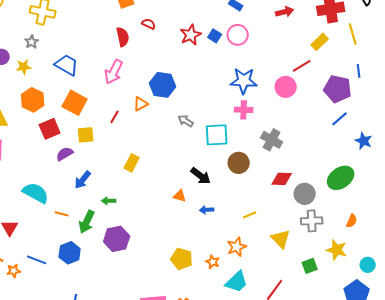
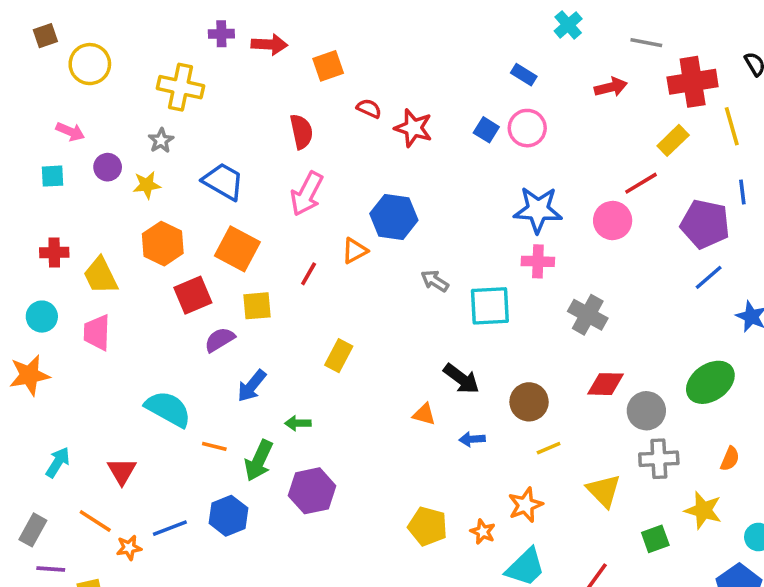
red star: (191, 35) -> (413, 128), moved, turned -30
red semicircle: (123, 37) -> (301, 132), moved
brown circle: (239, 163) -> (529, 402), moved
blue line: (37, 260) -> (170, 528), turned -42

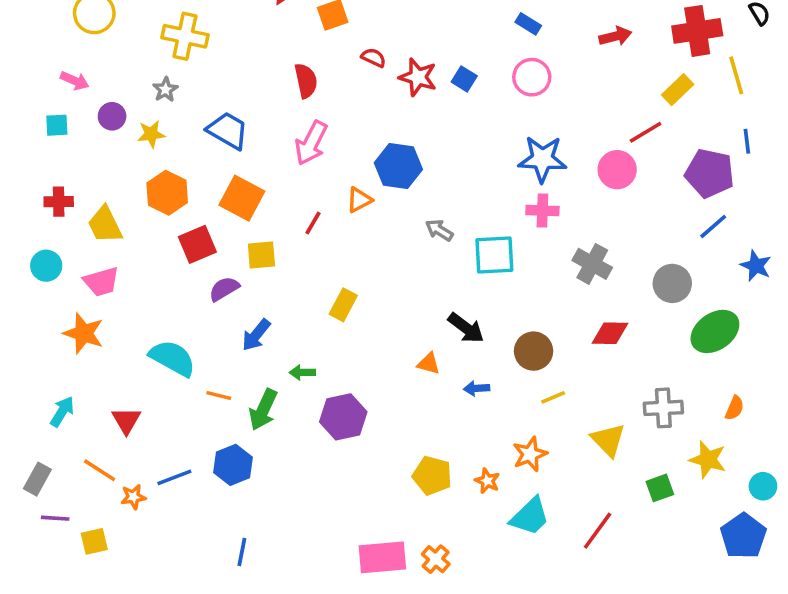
blue square: (486, 130) -> (464, 79), moved
pink trapezoid: (97, 333) -> (101, 282), turned -108
orange star: (29, 375) -> (84, 333), moved, turned 30
gray circle: (646, 411) -> (672, 283), moved
purple hexagon: (312, 491) -> (343, 417), moved

